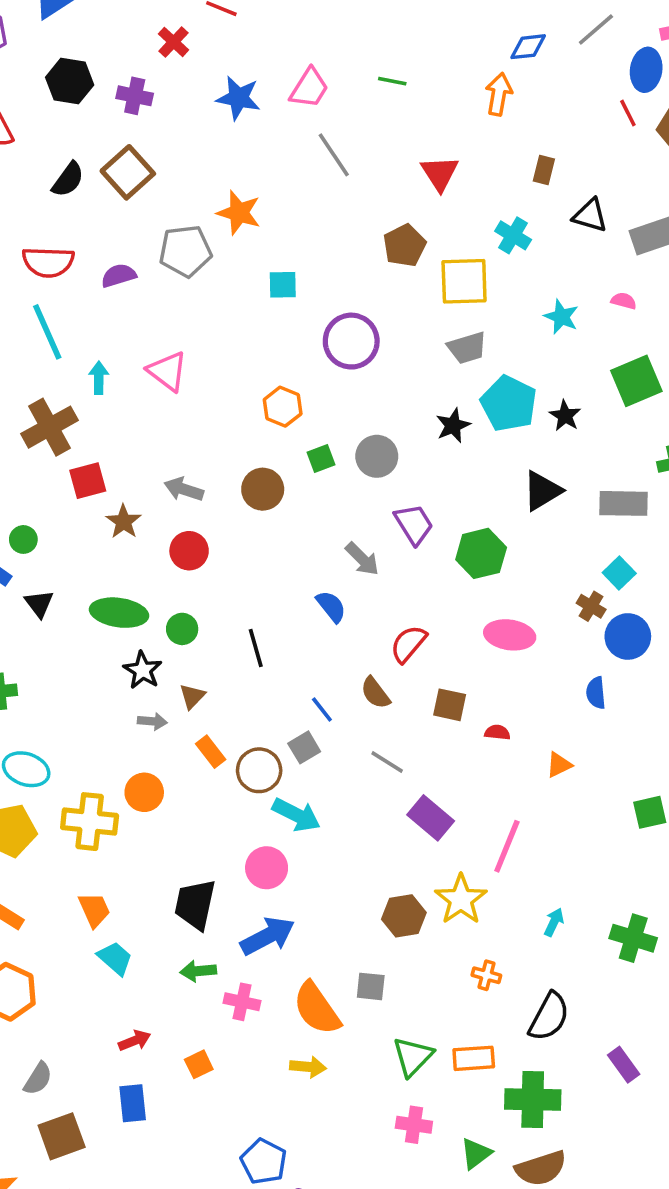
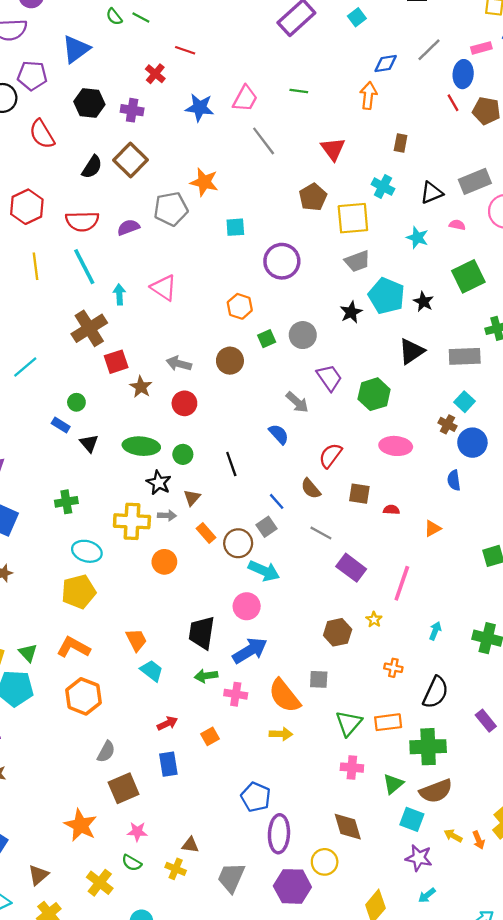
black triangle: (590, 215) -> (432, 193), moved, turned -35
yellow cross: (90, 822) -> (132, 521), moved
yellow star: (461, 899) -> (374, 620), size x0.5

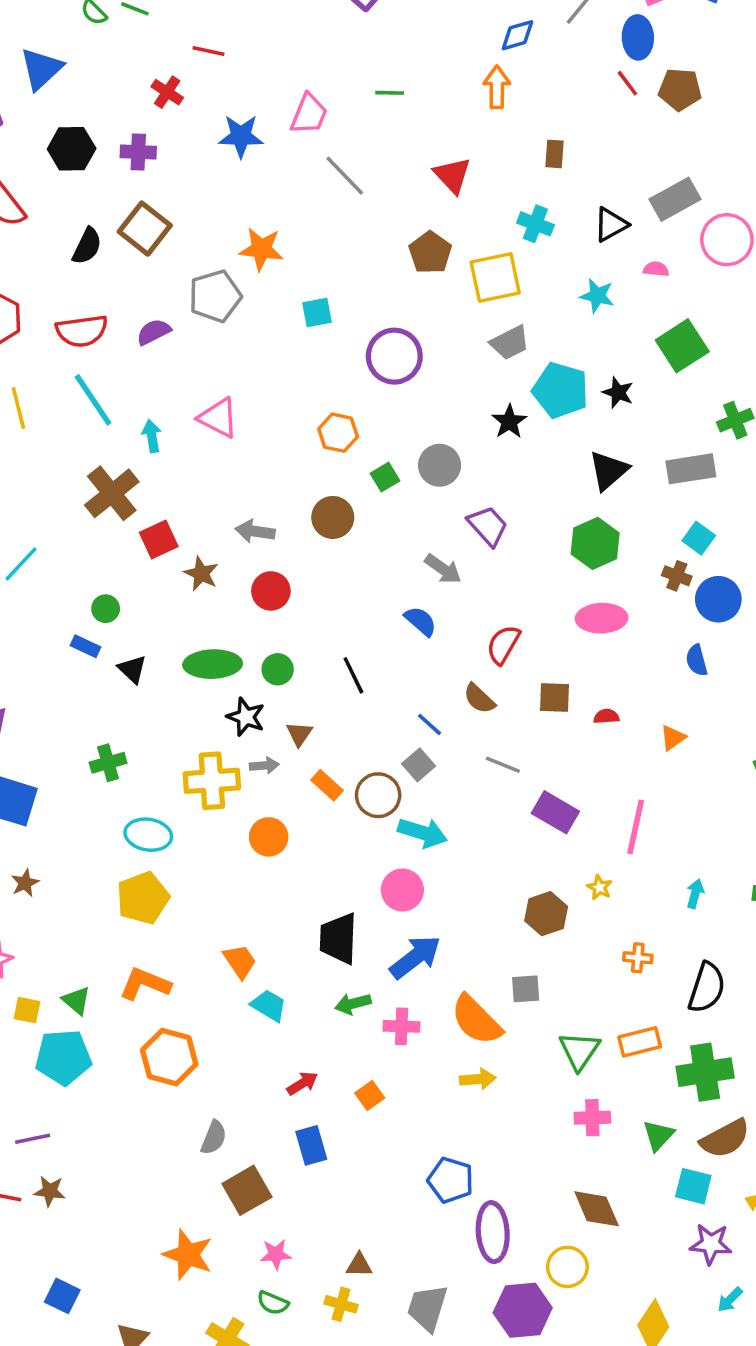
green hexagon: (374, 394) -> (595, 543), moved

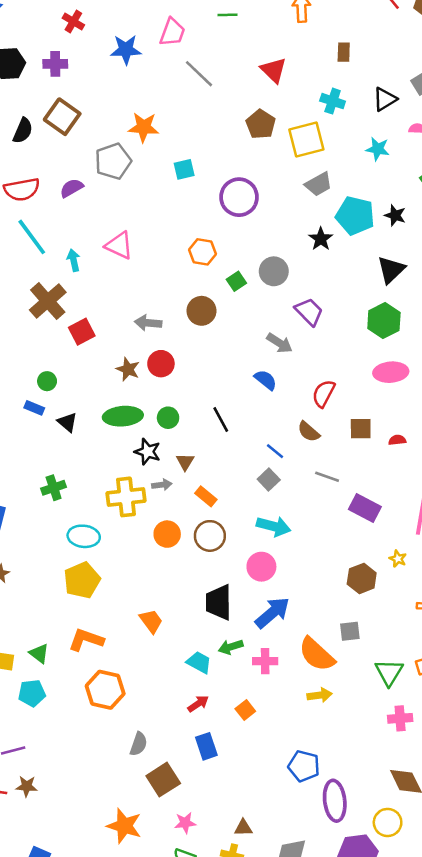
brown star: (201, 574) -> (128, 369), moved
brown circle: (378, 795) -> (210, 536), moved
cyan trapezoid: (269, 1006) -> (199, 662), moved
cyan pentagon: (63, 1057) -> (32, 693), size x0.7

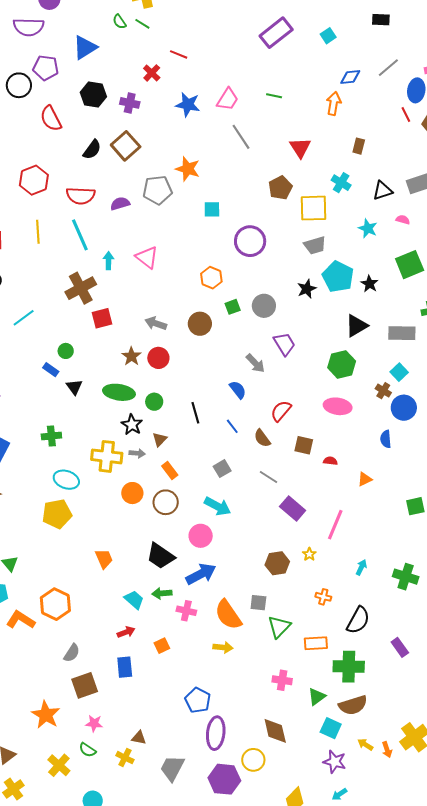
blue line: (275, 451) -> (232, 426), moved
black trapezoid: (219, 602) -> (160, 556), turned -68
orange L-shape: (86, 640) -> (21, 620), moved
green triangle: (389, 672) -> (279, 627), moved

